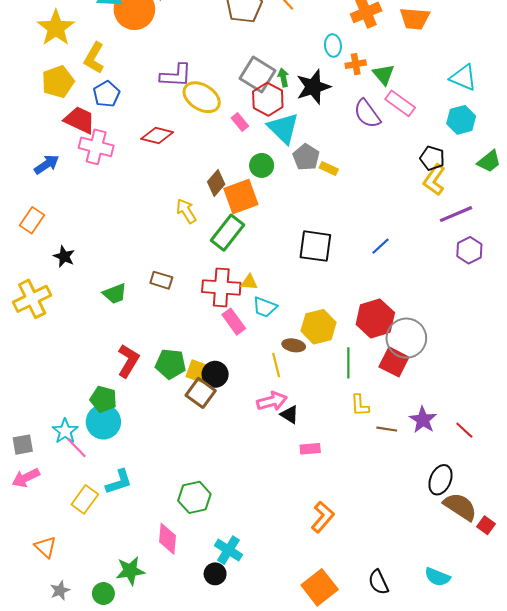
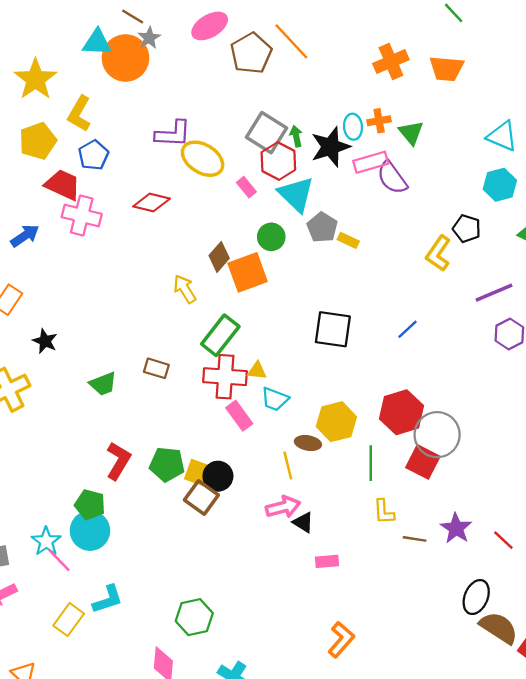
cyan ellipse: (333, 45) -> (353, 127), moved
pink rectangle: (400, 103) -> (371, 162), moved, turned -52
yellow L-shape: (434, 180) -> (438, 253), moved
green rectangle: (227, 233) -> (220, 335), moved

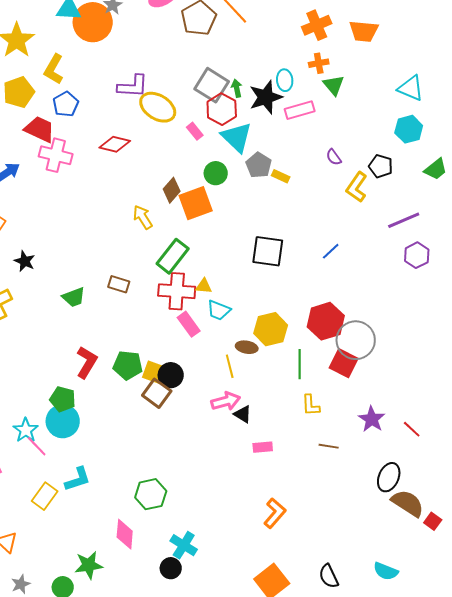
orange cross: (379, 121) -> (319, 63), moved
purple semicircle: (392, 178) -> (334, 157), moved, size x0.6
brown line: (415, 539) -> (329, 446), moved

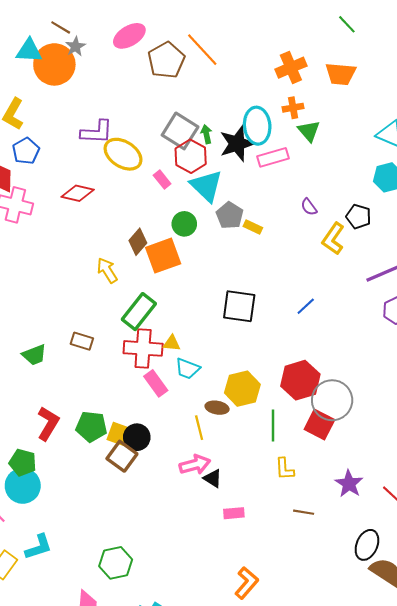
cyan ellipse: (285, 80) -> (257, 126), size x1.6

